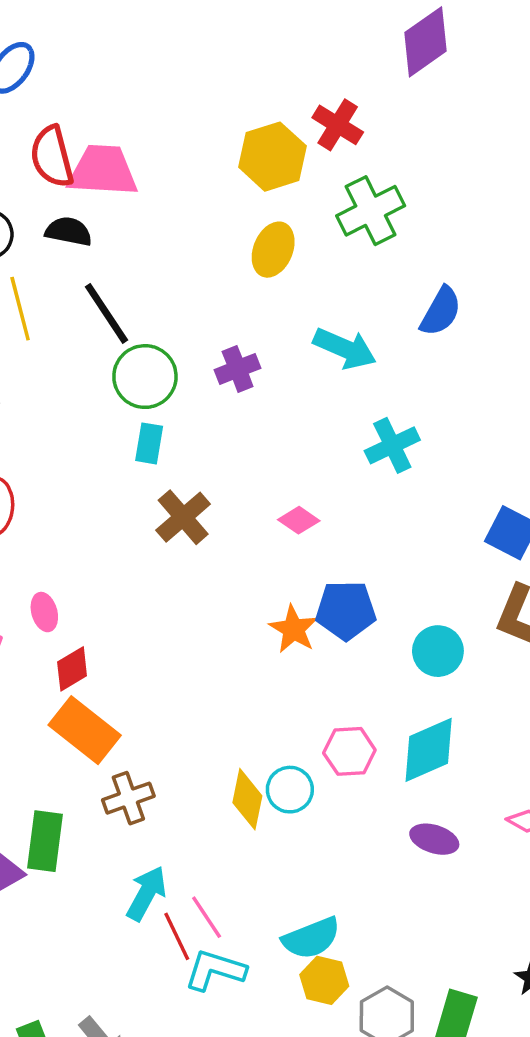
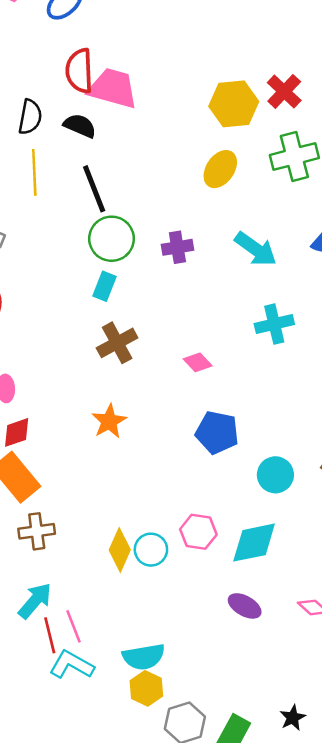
orange star: (294, 629) -> (109, 421), moved

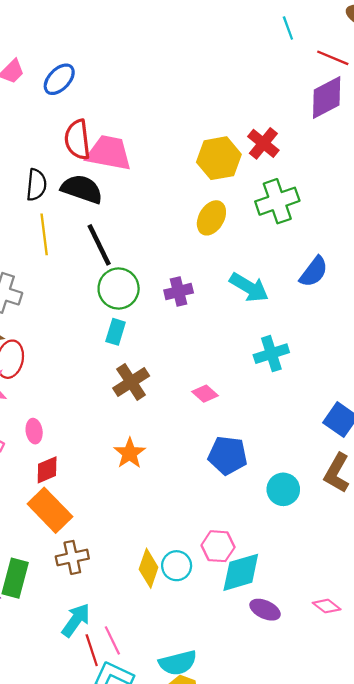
black semicircle: (80, 126) -> (82, 189), size x1.4
cyan diamond: (254, 543) -> (241, 572), moved

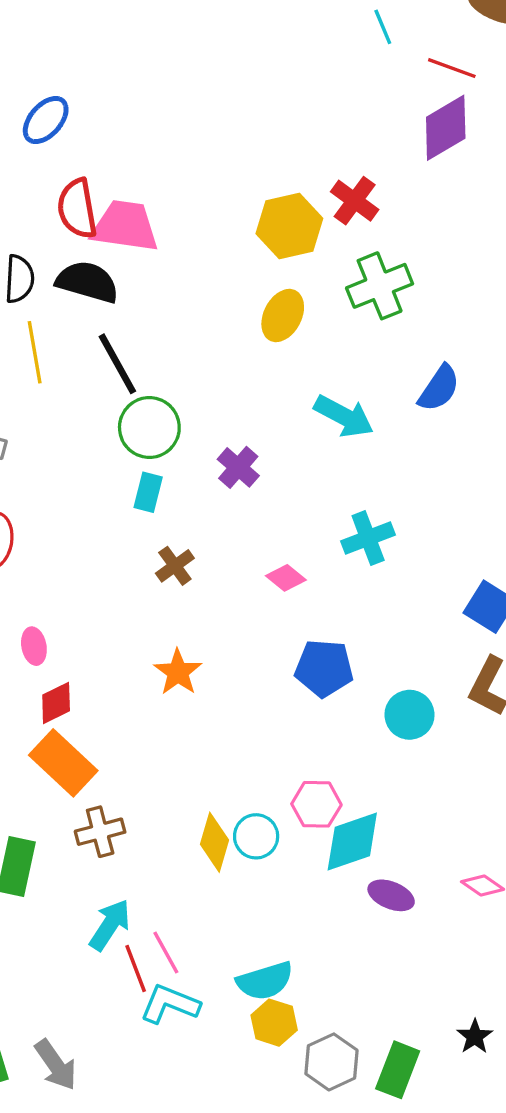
purple cross: (179, 291) -> (238, 467), moved, turned -32
cyan cross: (271, 354) -> (368, 538), moved
brown cross: (131, 382) -> (175, 566), size x0.7

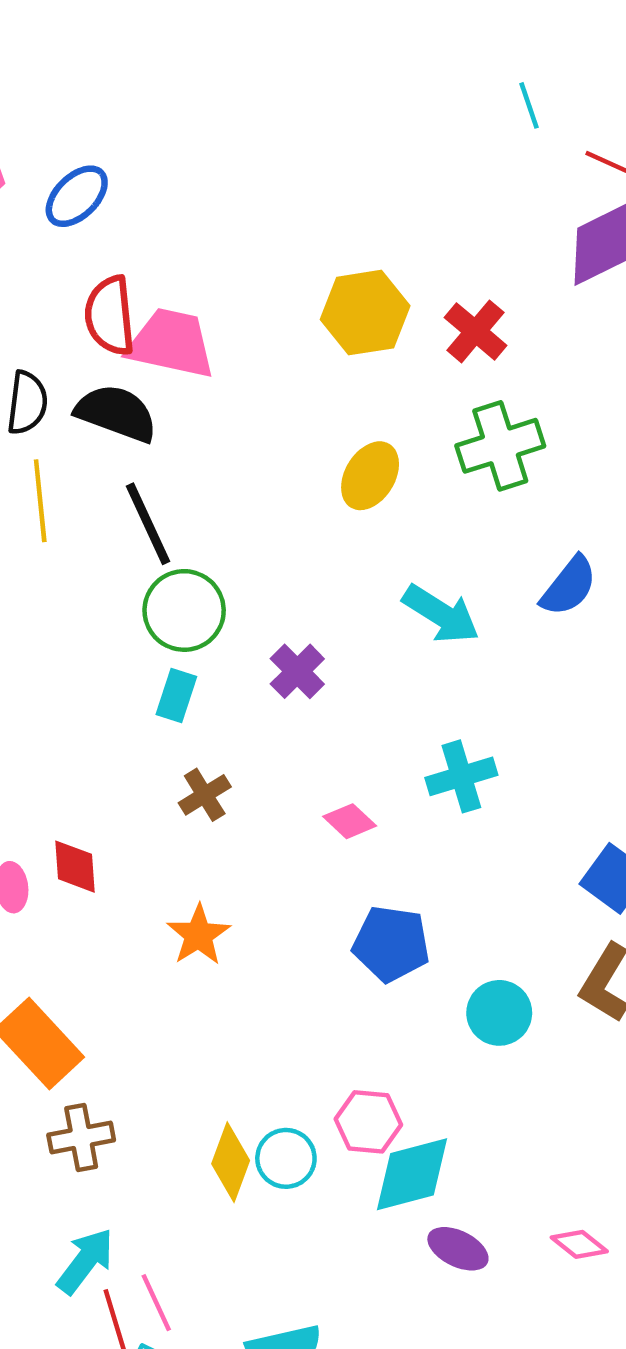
yellow hexagon: (289, 226) -> (365, 313), moved
red diamond: (56, 703) -> (75, 867), moved, turned -72

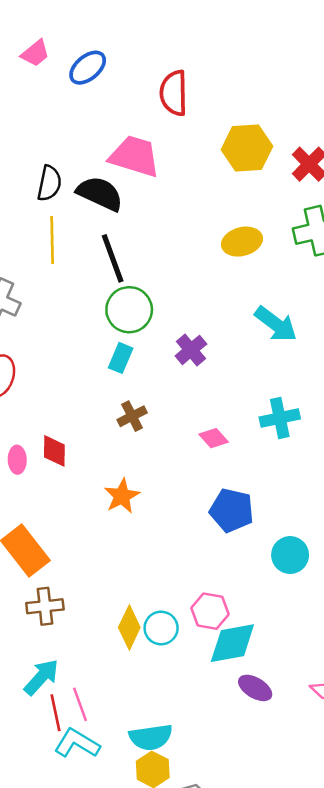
red semicircle: (110, 316) -> (174, 93), moved
yellow ellipse: (370, 476) -> (242, 242), turned 39

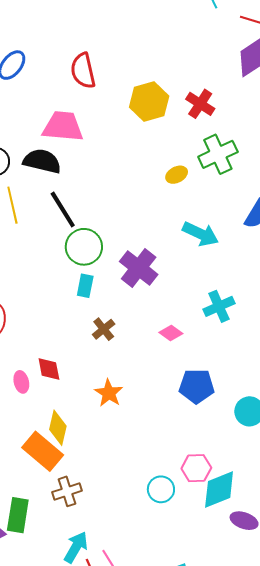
yellow ellipse: (242, 242) -> (177, 175), moved, size x0.7
purple cross: (191, 350) -> (139, 268), size x1.5
yellow diamond: (129, 627) -> (58, 428), moved

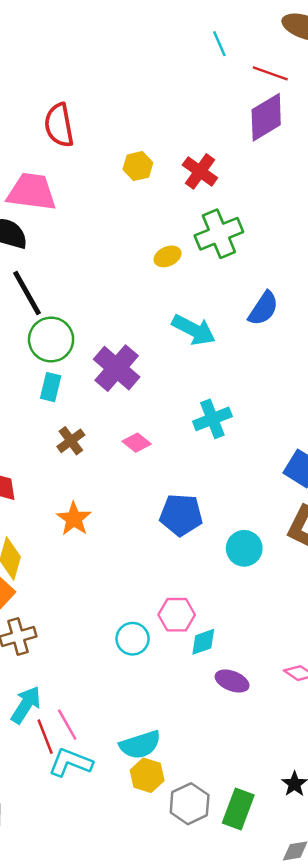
yellow hexagon: (149, 102) -> (138, 166), size x0.6
pink diamond: (171, 333) -> (137, 443), moved
cyan diamond: (219, 489) -> (203, 642), size x0.6

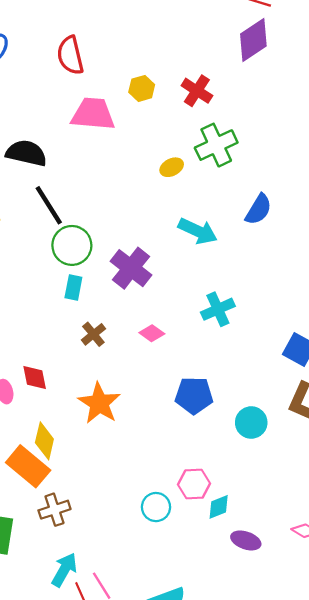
pink trapezoid: (32, 192) -> (93, 114), moved
orange star: (74, 519) -> (99, 403), size x1.4

